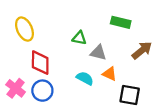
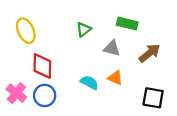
green triangle: (79, 38) -> (84, 29), moved, turned -48
gray triangle: (98, 53) -> (112, 48), moved
black square: (130, 95) -> (153, 98), moved

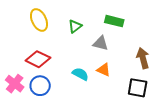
yellow ellipse: (26, 31) -> (39, 20), moved
brown arrow: (150, 53) -> (143, 58), moved, turned -66
red diamond: (42, 66) -> (38, 59), turned -65

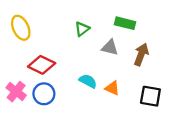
yellow ellipse: (39, 20) -> (21, 28), moved
brown arrow: (143, 58) -> (141, 54), moved, turned 36
orange triangle: (104, 70) -> (112, 88), moved

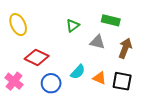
cyan semicircle: (88, 81) -> (78, 72), turned 105
blue circle: (44, 94) -> (51, 83), moved
black square: (150, 96) -> (122, 81), moved

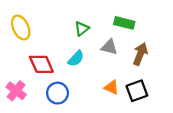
red diamond: (37, 57) -> (41, 64), turned 40
cyan semicircle: (78, 72) -> (76, 59), moved
black square: (122, 81) -> (137, 91), turned -30

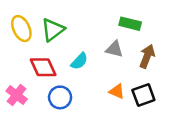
green triangle: (82, 29) -> (53, 30), moved, size x1.5

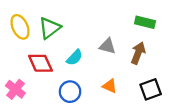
green rectangle: (130, 24) -> (145, 22), moved
black square: (143, 95) -> (151, 89), moved
blue circle: (60, 97) -> (70, 92), moved

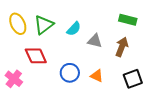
cyan semicircle: (75, 58) -> (74, 29), moved
blue circle: (70, 92) -> (70, 73), moved

